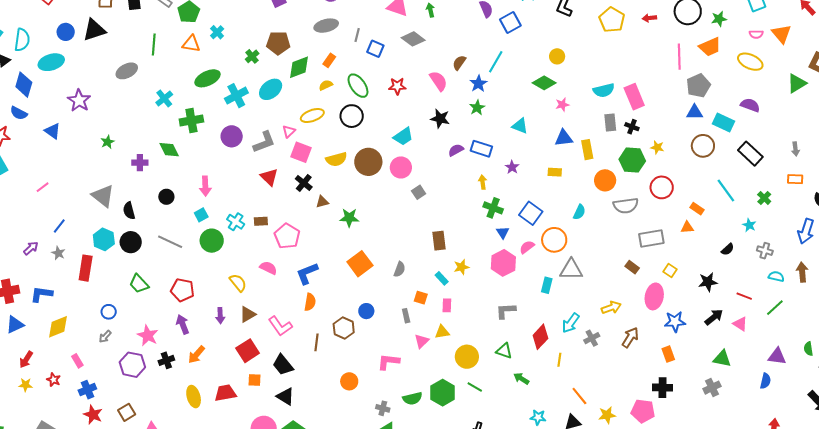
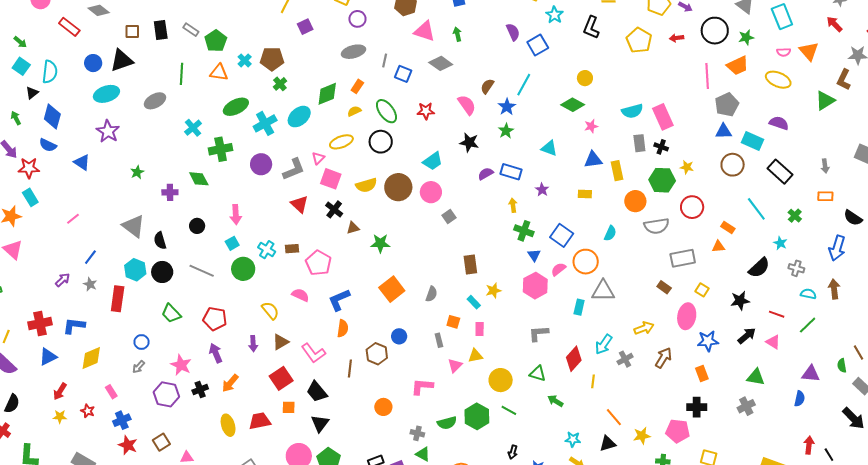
brown pentagon: (278, 43) -> (272, 59), moved
cyan ellipse: (51, 62) -> (106, 94), moved
black semicircle: (728, 249) -> (759, 268), size x1.6
black triangle: (285, 397) -> (320, 423), turned 36

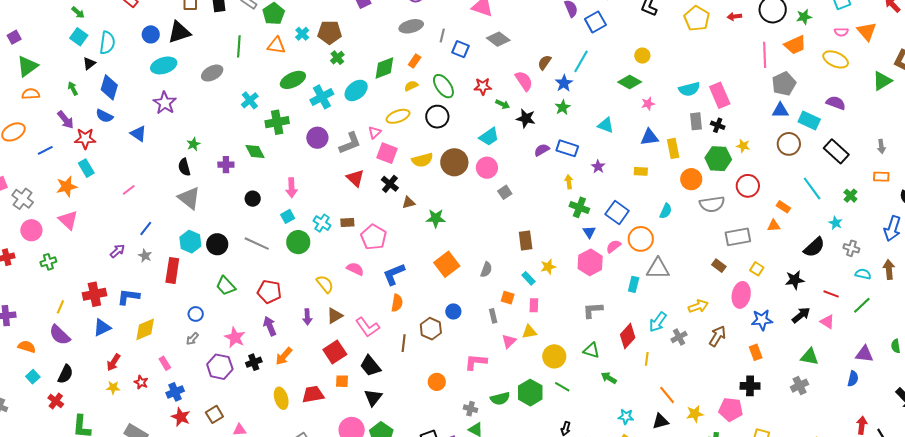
green arrow: (457, 34) -> (503, 104), moved, turned 128
black semicircle: (160, 240) -> (184, 167), moved

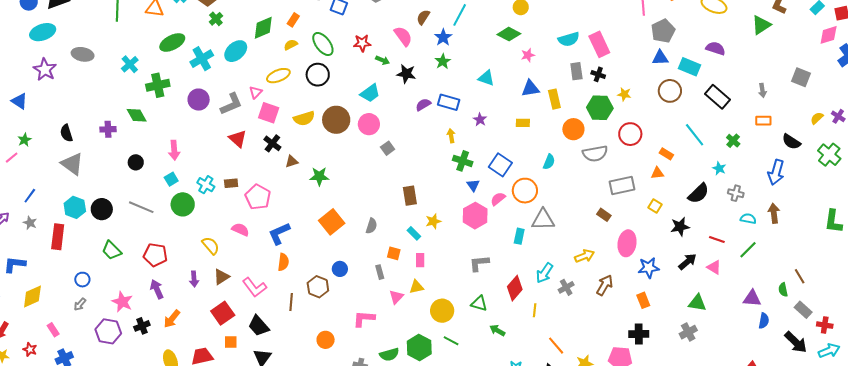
gray ellipse: (212, 73) -> (83, 54), moved, turned 40
green star: (193, 144) -> (24, 140), moved
yellow square: (757, 269) -> (655, 206), moved
blue semicircle: (853, 379) -> (764, 321), moved

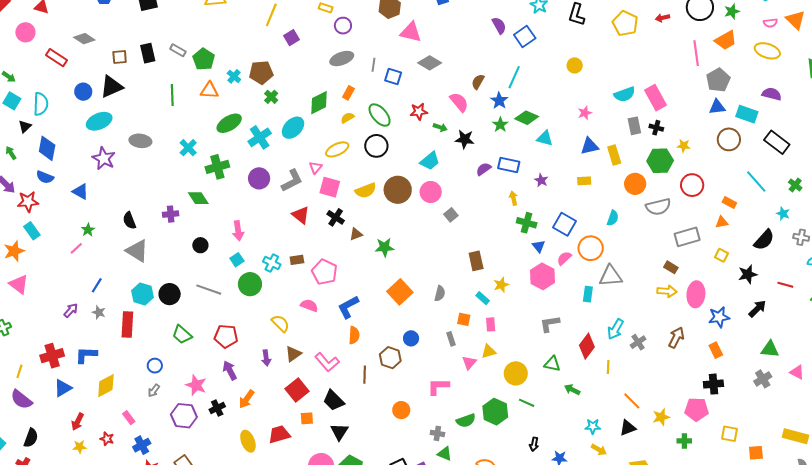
green diamond: (509, 34) -> (527, 118), moved
yellow arrow: (584, 256) -> (667, 291), moved, turned 30
pink triangle: (714, 267) -> (797, 372), moved

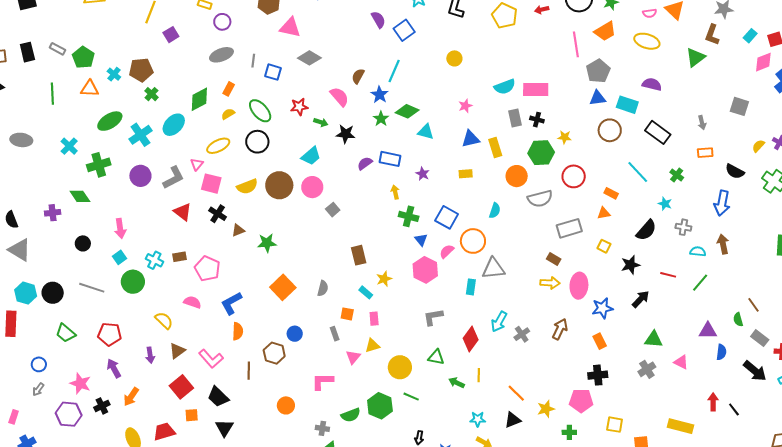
pink rectangle: (655, 98) -> (536, 89), turned -60
yellow line: (608, 367) -> (479, 375), moved
pink rectangle: (129, 418) -> (14, 417), turned 56

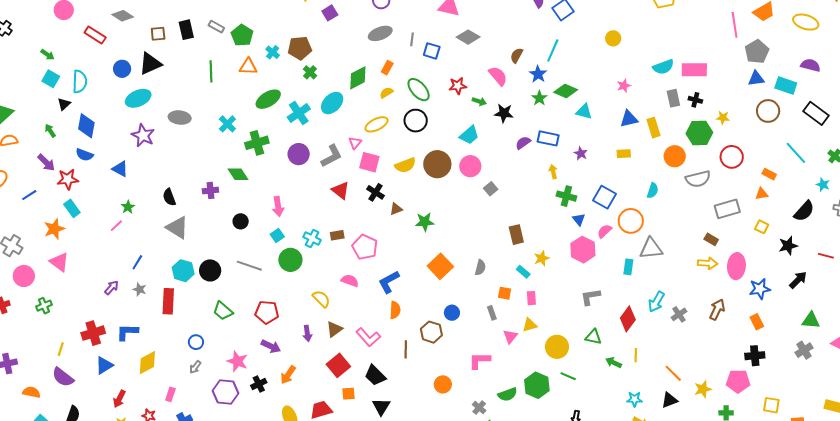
purple arrow: (114, 368) -> (271, 346), turned 144
gray cross: (322, 428) -> (479, 408), turned 32

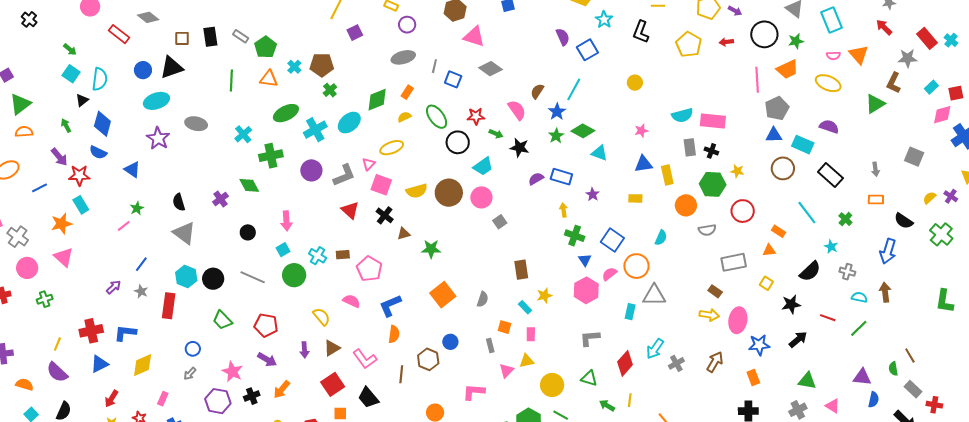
black circle: (416, 121) -> (458, 142), moved
gray semicircle: (698, 179) -> (707, 230), size x0.7
purple cross: (210, 190) -> (220, 199), turned -35

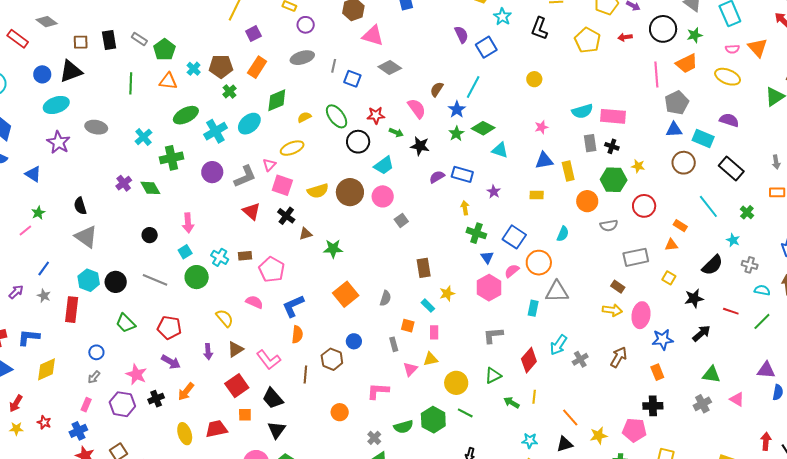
orange rectangle: (407, 92) -> (257, 67), moved, size x1.5
purple cross: (220, 199) -> (124, 183), moved
green triangle: (589, 378) -> (493, 376), turned -42
pink rectangle: (163, 399) -> (86, 405), moved

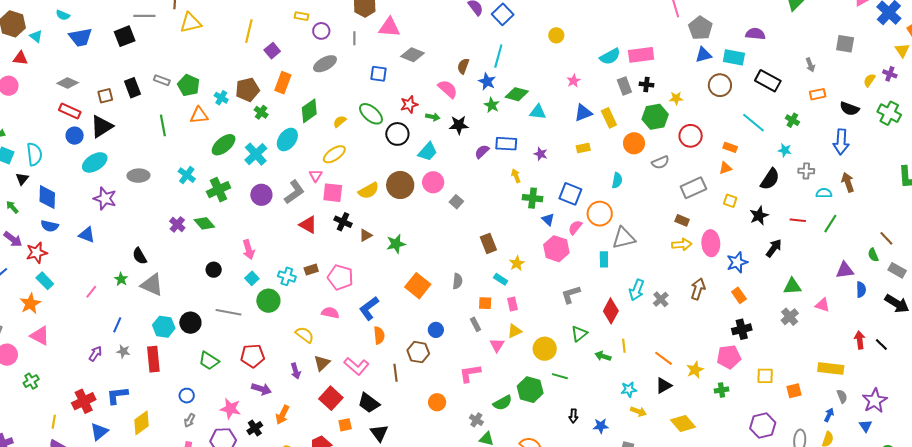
red rectangle: (18, 39) -> (70, 111), moved
gray line: (334, 66) -> (354, 38), moved
green star: (38, 213) -> (121, 279), moved

